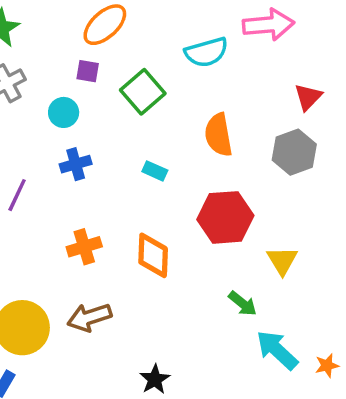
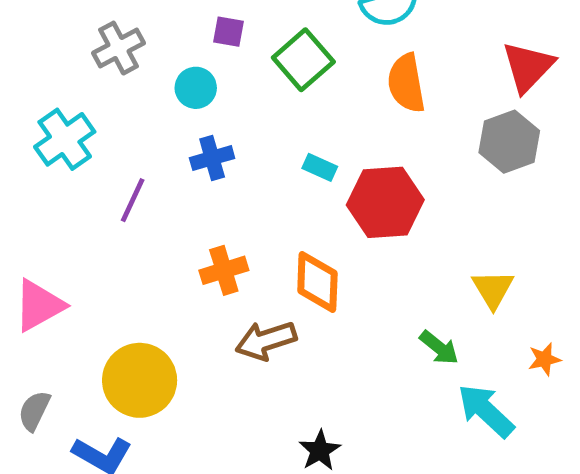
red triangle: (308, 97) -> (528, 67), size x1.4
orange semicircle: (218, 135) -> (406, 83), moved
red hexagon: (225, 217) -> (385, 202), moved
brown arrow: (89, 317) -> (266, 341), moved
orange star: (327, 366) -> (544, 359), moved

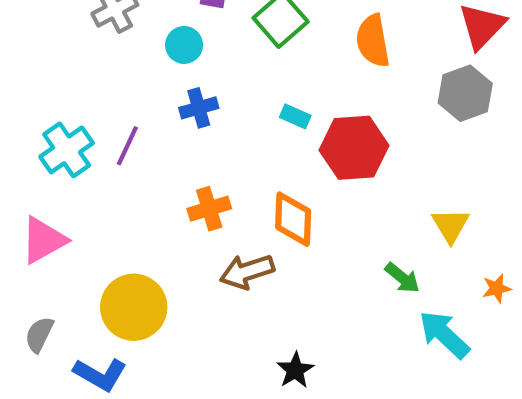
cyan cross: (65, 139) -> (67, 150), moved

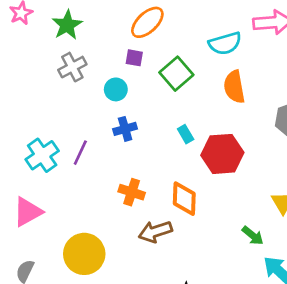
cyan rectangle: (295, 116) -> (186, 134), turned 36
orange cross: (209, 209) -> (132, 192), turned 35

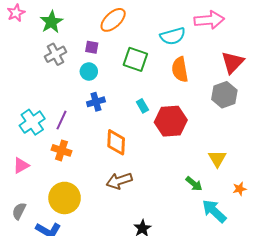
purple square: (134, 58) -> (92, 47), moved
green square: (176, 74) -> (135, 59), turned -30
orange cross: (132, 192) -> (62, 150), moved
orange diamond: (184, 199) -> (116, 142), moved
pink triangle: (28, 212) -> (21, 166), size x0.7

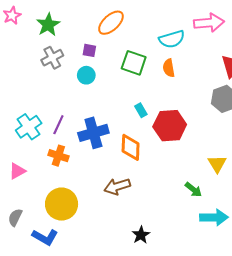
orange semicircle: (180, 69) -> (169, 68), moved, size x0.7
blue cross: (96, 102) -> (93, 133), moved, size x1.6
orange diamond: (116, 142) -> (131, 147), moved
cyan arrow: (214, 211) -> (214, 217), turned 136

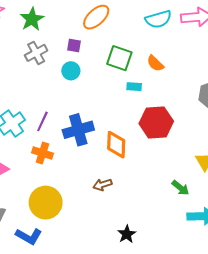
cyan semicircle: (172, 39) -> (158, 19), moved
orange semicircle: (169, 68) -> (155, 63), turned -36
cyan rectangle: (141, 110) -> (134, 87), moved, turned -56
brown arrow: (117, 187) -> (103, 185), size x0.7

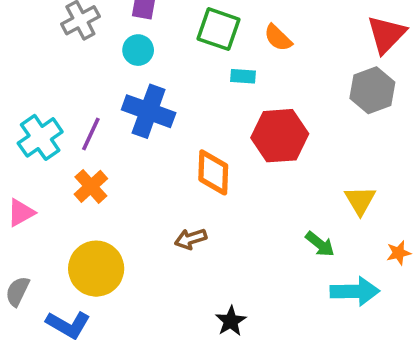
blue cross: (78, 130) -> (149, 111), moved, turned 36
orange cross: (42, 153) -> (91, 186), turned 30

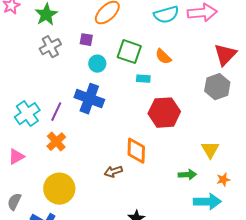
cyan circle: (138, 50) -> (97, 64), moved
orange diamond: (213, 172) -> (136, 151), moved
green arrow: (320, 244) -> (187, 175), turned -42
orange star: (399, 253) -> (223, 180), moved

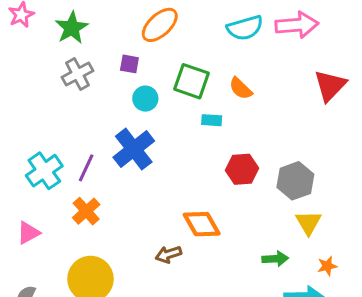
gray hexagon: (217, 87) -> (295, 181), moved
blue cross: (89, 99) -> (134, 149), turned 32
red hexagon: (164, 113) -> (242, 169), size x0.7
orange diamond: (136, 151) -> (202, 224), turned -32

